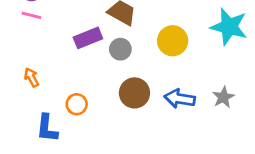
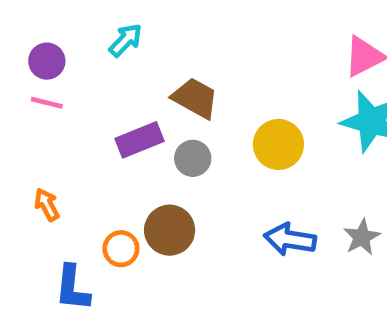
brown circle: (134, 93) -> (170, 230), moved

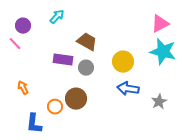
pink line: (47, 103) -> (15, 44), moved, turned 32
purple rectangle: (139, 140) -> (63, 60), turned 30
blue arrow: (290, 239) -> (128, 89), moved

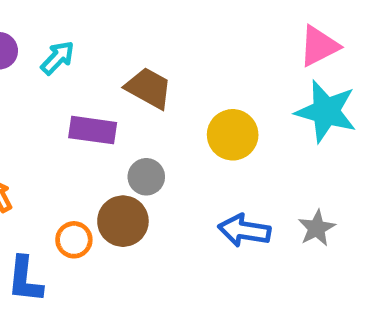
cyan arrow: (57, 17) -> (58, 58), moved
gray circle: (86, 68) -> (146, 177), moved
blue arrow: (128, 89) -> (244, 230), moved

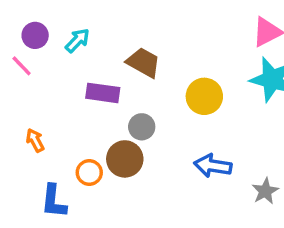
gray star: (317, 228) -> (265, 191), moved

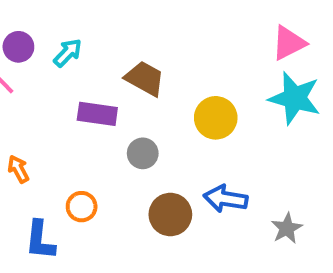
brown circle: (125, 159) -> (170, 215), moved

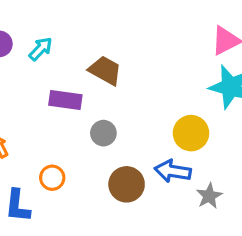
yellow circle: (216, 118) -> (191, 133), moved
gray star: (287, 228) -> (209, 196), moved

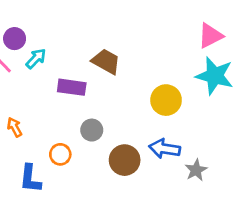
cyan arrow: (41, 49) -> (36, 59), moved
gray circle: (103, 133) -> (92, 130), moved
yellow circle: (191, 133) -> (166, 100), moved

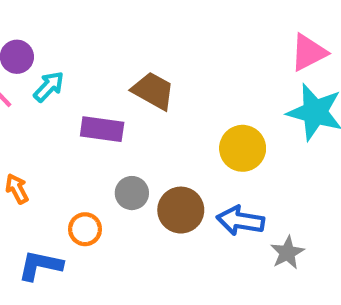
brown circle: (125, 160) -> (181, 210), moved
blue L-shape: (30, 179) -> (40, 265), turned 96

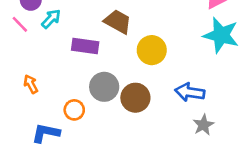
yellow circle: (243, 148) -> (152, 50), moved
gray circle: (132, 193) -> (104, 87), size x1.4
blue arrow: (240, 221) -> (190, 92), moved

